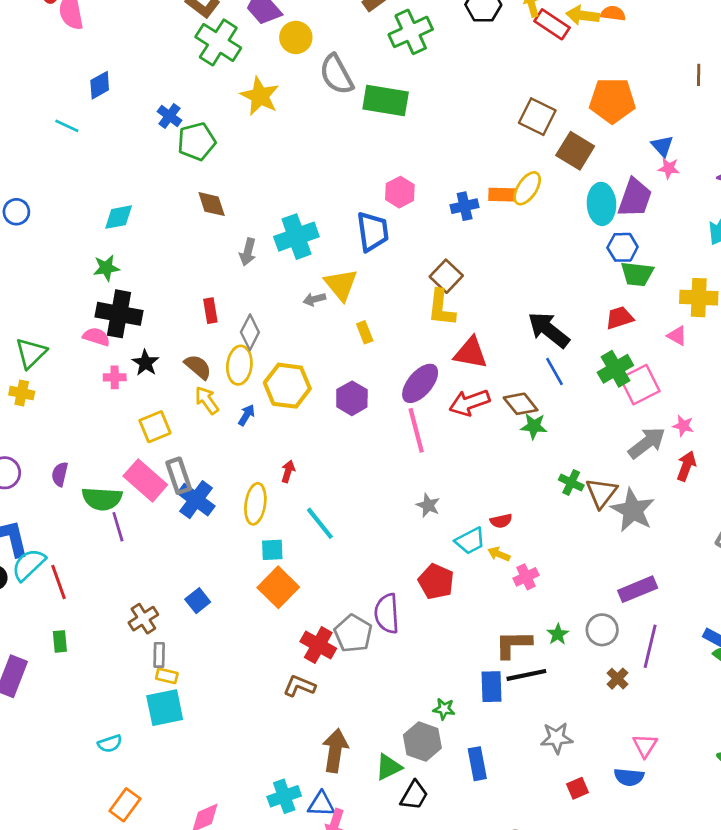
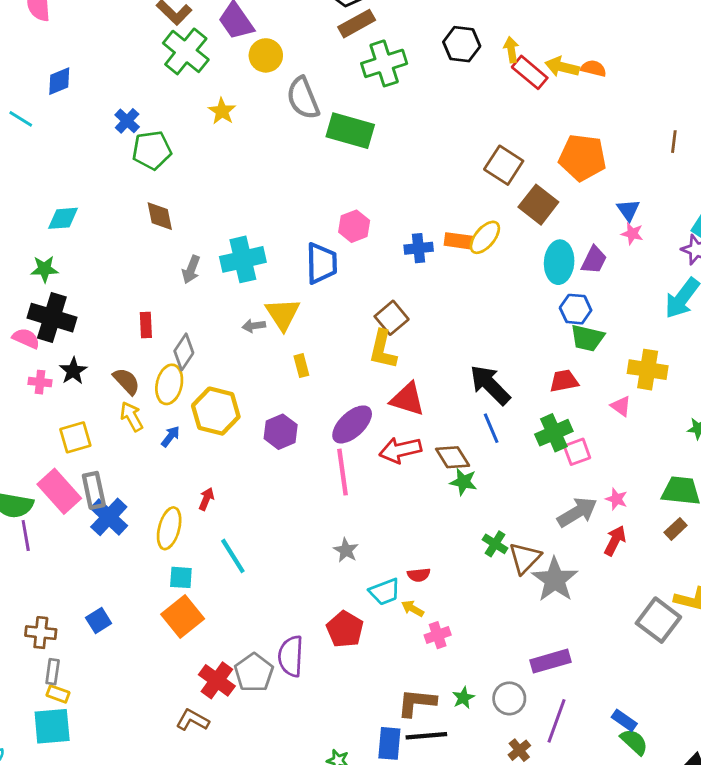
yellow star: (260, 96) -> (222, 111), size x0.7
purple trapezoid: (635, 198) -> (594, 260), size x0.7
pink square: (640, 385) -> (577, 452), size x0.7
brown cross: (143, 619) -> (41, 633), turned 32

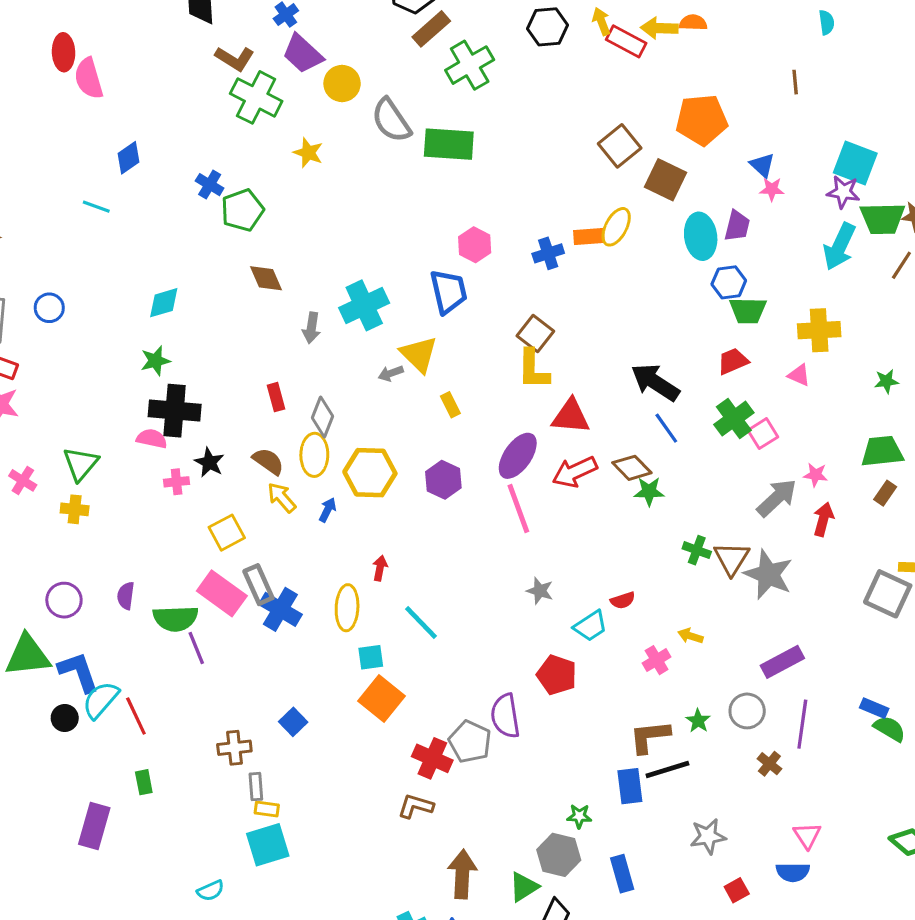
brown square: (504, 165) -> (620, 146), turned 30
yellow arrow: (413, 609) -> (690, 636), moved

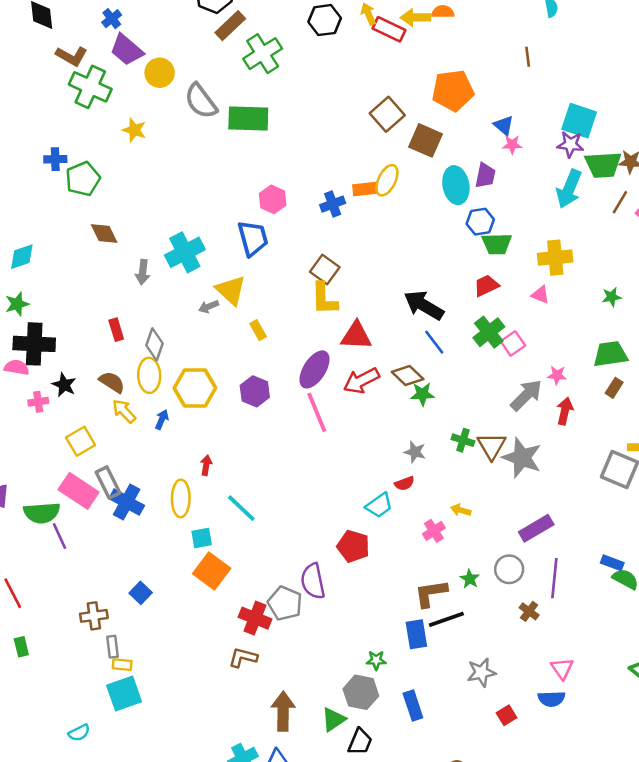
blue cross: (210, 185) -> (55, 159), turned -30
gray star: (540, 591) -> (415, 452), moved

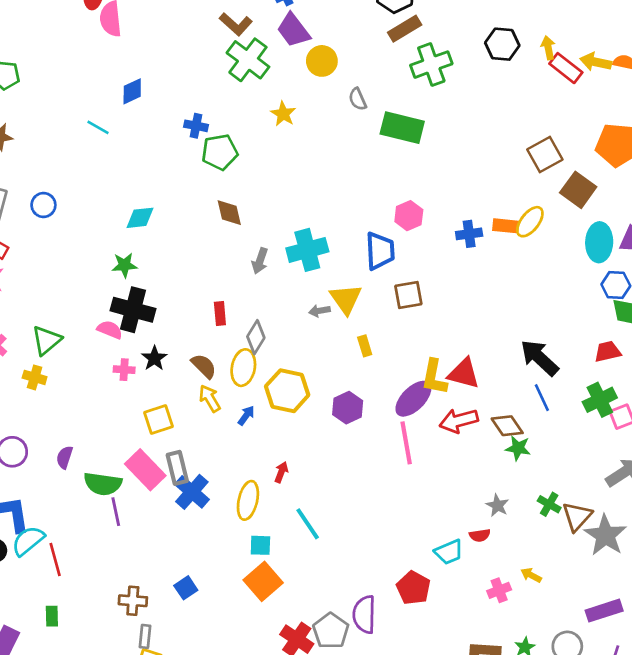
gray semicircle: (201, 101) -> (358, 99), size x0.6
brown square: (325, 270) -> (408, 295), moved, turned 32
yellow L-shape: (324, 299) -> (434, 377), moved

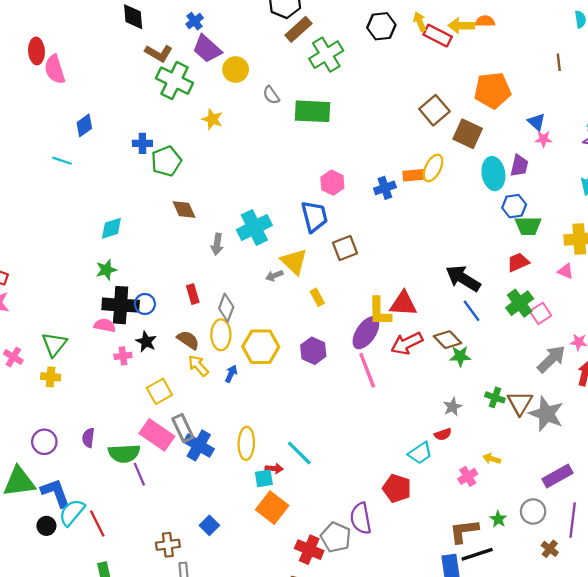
blue circle: (43, 205) -> (145, 304), moved
red arrow: (281, 472) -> (274, 469), moved, turned 84
gray star: (497, 505) -> (453, 407), turned 30

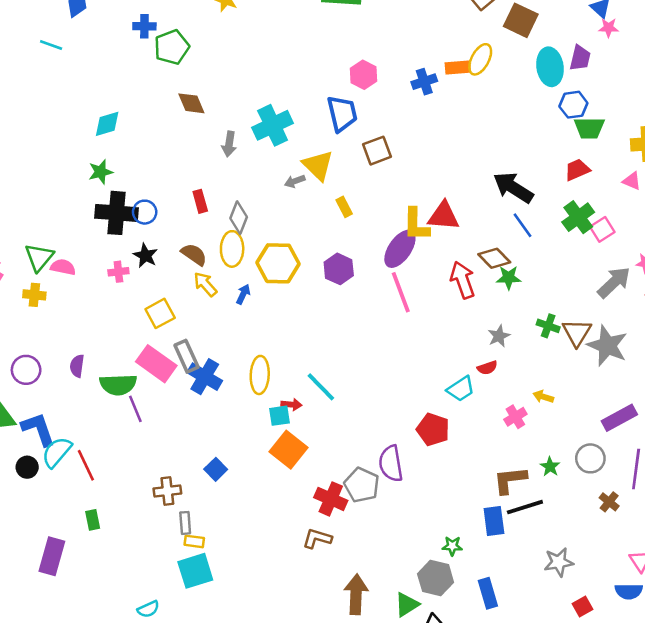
pink semicircle: (105, 325) -> (63, 267), moved
red arrow: (407, 343) -> (463, 280), moved, turned 96

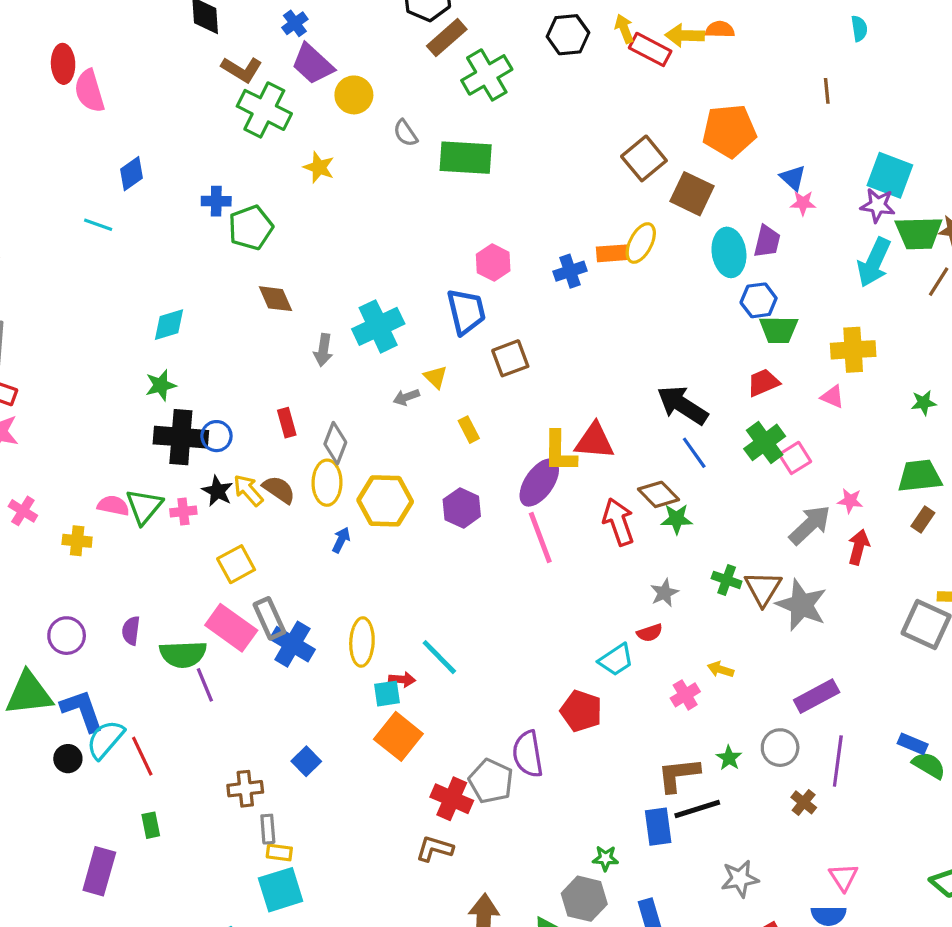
yellow triangle: (318, 165) -> (436, 377), size x0.6
green triangle: (39, 257) -> (144, 506), moved
yellow arrow: (205, 284) -> (248, 490), moved

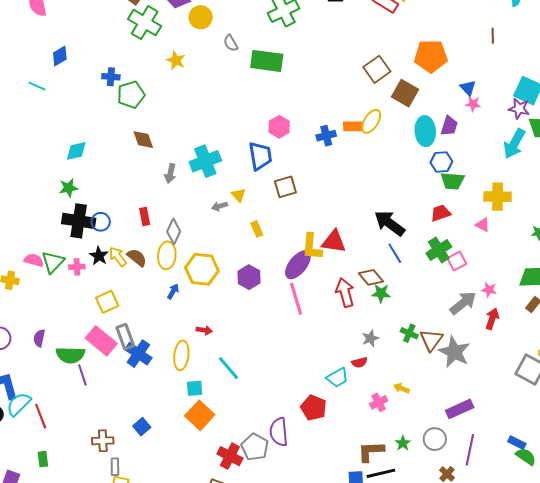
red arrow: (402, 679) -> (204, 330), moved

